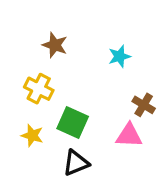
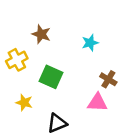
yellow cross: (39, 89) -> (17, 60), moved, turned 35
green square: (73, 123) -> (51, 77), moved

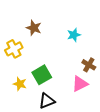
green square: (51, 77) -> (42, 75), moved, turned 36
pink triangle: (97, 102) -> (80, 84), turned -30

